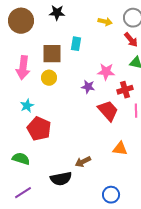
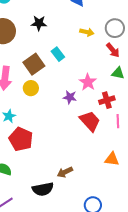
cyan rectangle: (76, 44) -> (58, 54), turned -48
brown square: (52, 54) -> (34, 64), turned -35
pink star: (106, 72) -> (88, 82), turned 30
orange triangle: (120, 149) -> (112, 159), moved

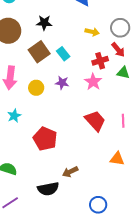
brown square: (34, 64) -> (39, 52), moved
purple star: (70, 97) -> (62, 83), moved
red cross: (107, 100) -> (100, 61), moved
red pentagon: (21, 139) -> (45, 139), moved

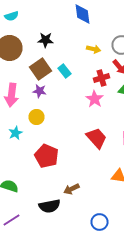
purple star: (62, 83) -> (40, 91), moved
yellow circle: (36, 88) -> (36, 117), moved

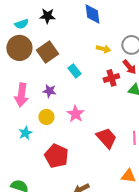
cyan semicircle: (12, 16) -> (21, 24), moved
black star: (46, 40) -> (47, 16), moved
brown square: (40, 69) -> (47, 52), moved
pink star: (94, 99) -> (75, 114), moved

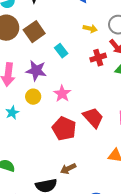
purple star: (49, 91) -> (36, 71), size x1.5
red pentagon: (56, 156) -> (64, 129), moved

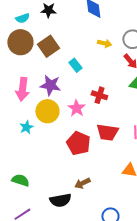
red cross: (98, 58) -> (99, 95), moved, turned 35
yellow circle: (33, 97) -> (47, 111), size x1.5
red trapezoid: (93, 118) -> (107, 132), turned 140

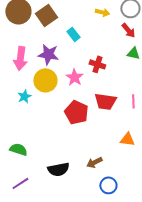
brown arrow: (82, 183) -> (94, 162), moved

